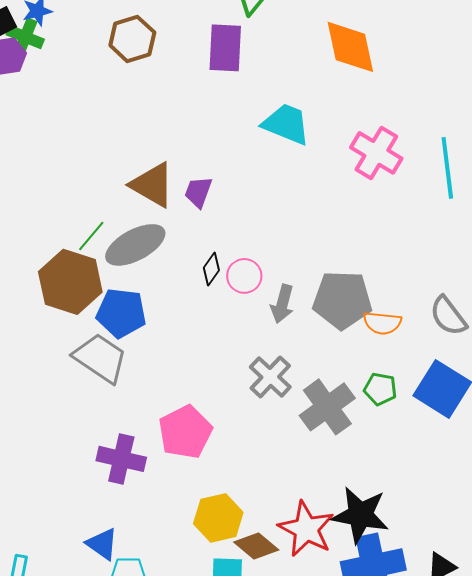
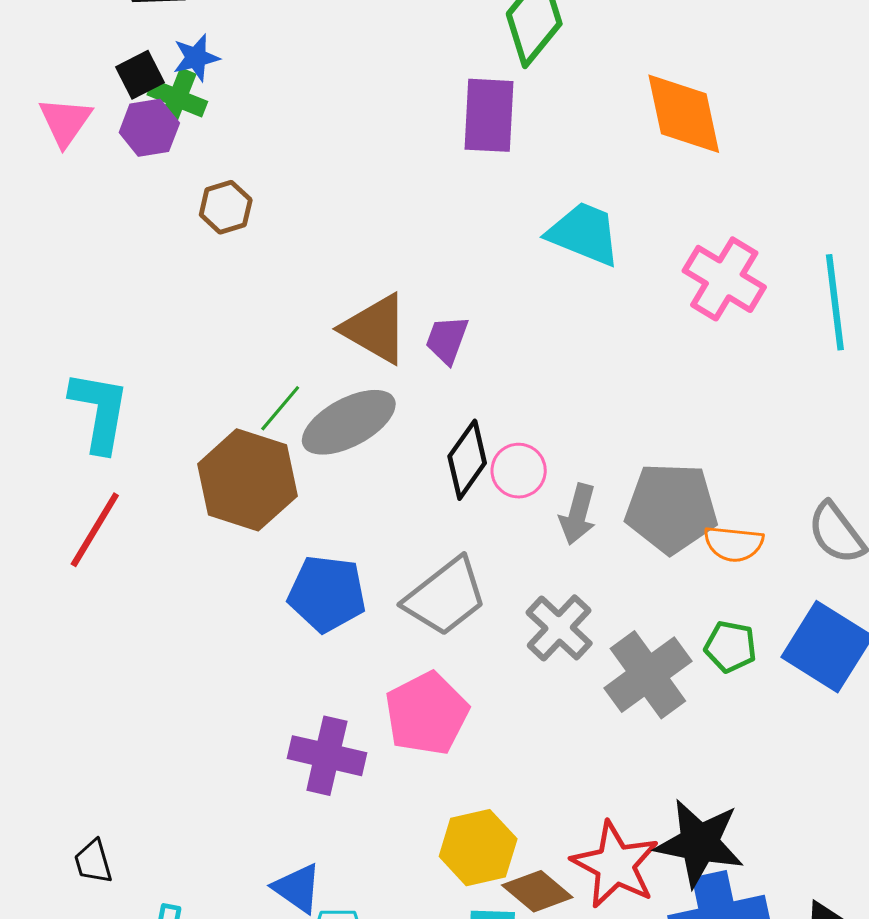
brown hexagon: (132, 39) -> (226, 207), moved, size x0.7
black diamond: (211, 269) -> (467, 460), size x1.5
blue pentagon: (121, 313) -> (327, 594), moved
gray trapezoid: (100, 358) -> (445, 597), moved, turned 108

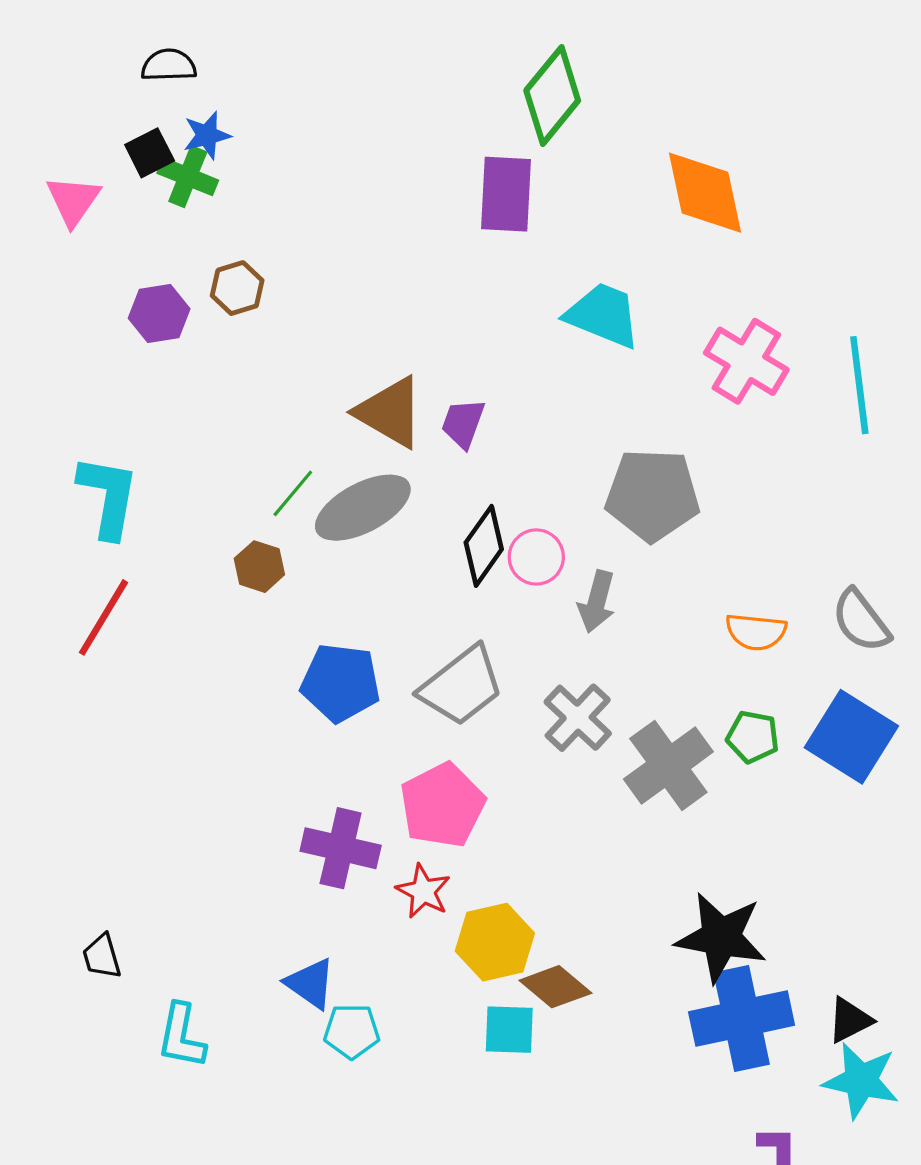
purple hexagon: (149, 128) -> (159, 314), moved
brown hexagon: (247, 480) -> (259, 567), size x0.5
gray pentagon: (671, 508) -> (652, 495), moved
red star: (615, 865) -> (423, 891), moved, size x0.6

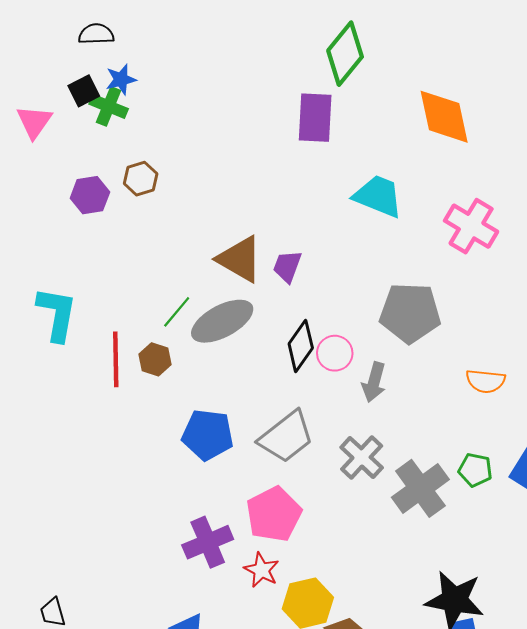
red line: (103, 617) -> (116, 359), moved, turned -32
orange semicircle: (756, 632) -> (486, 381), moved
purple cross: (341, 848) -> (208, 542), turned -36

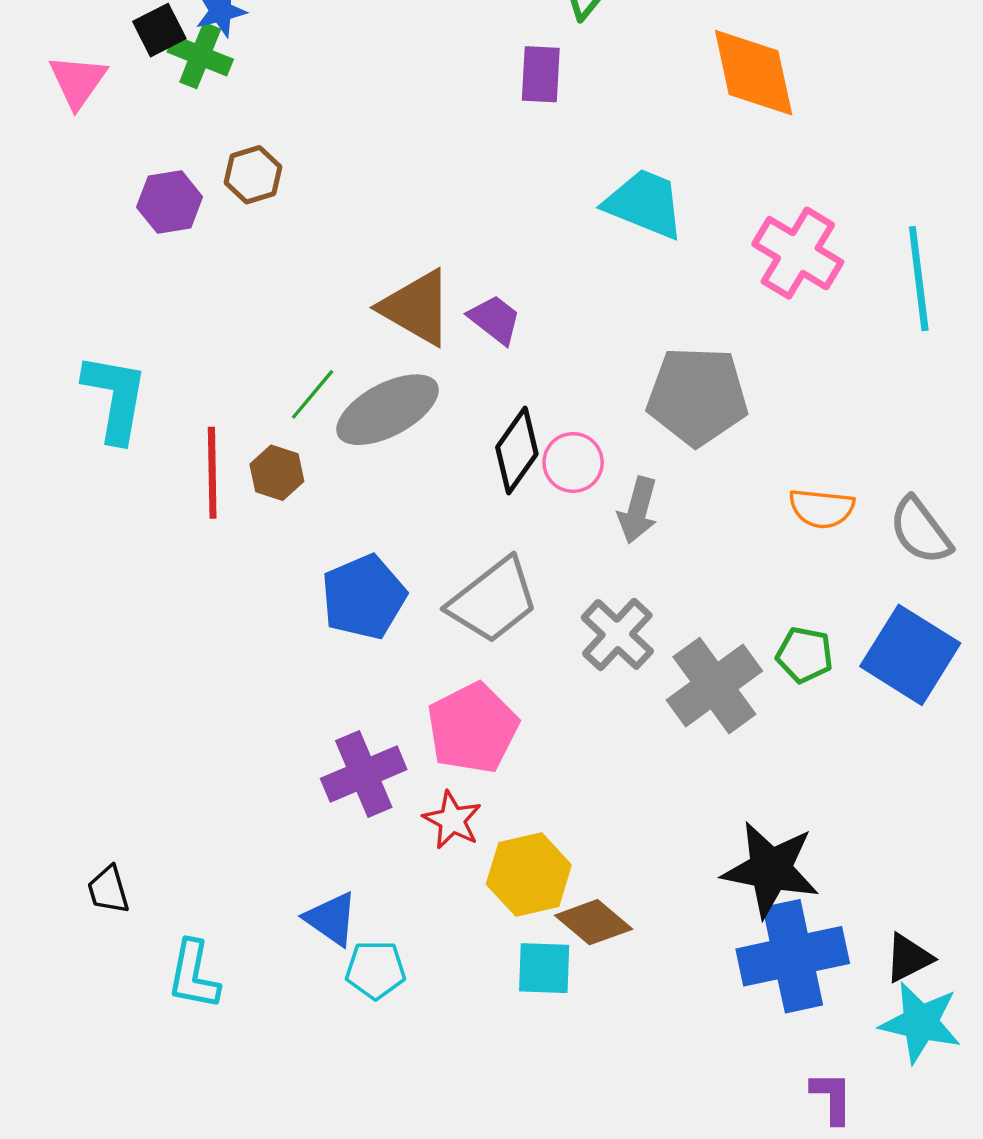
purple rectangle: (315, 118) -> (541, 74), size x0.7
purple trapezoid: (287, 266) -> (495, 319), turned 108
blue pentagon: (208, 435) -> (364, 597), turned -30

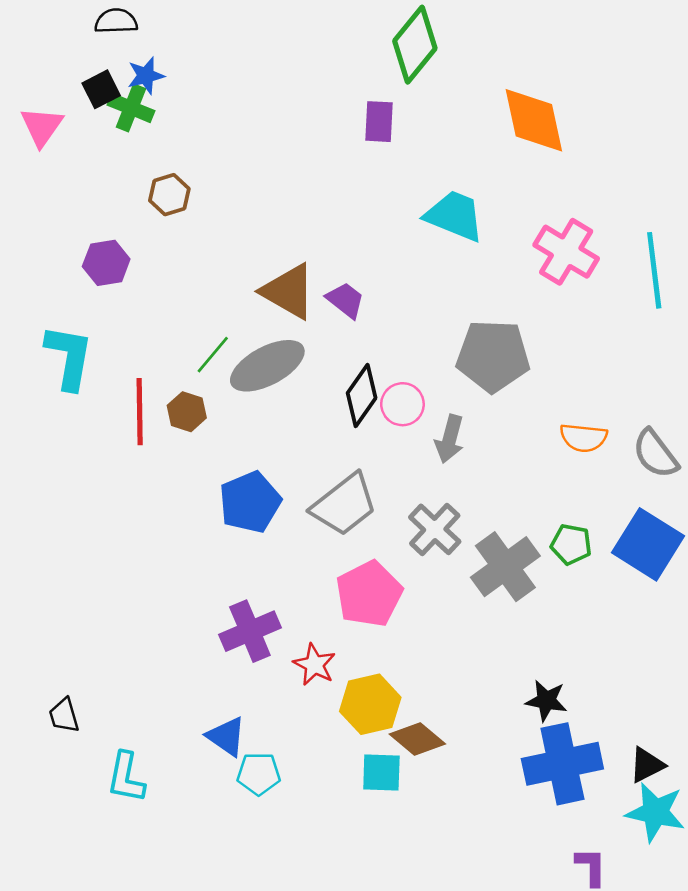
purple hexagon: (170, 202) -> (106, 263), moved
pink pentagon: (473, 728) -> (369, 594), moved
black star: (771, 869) -> (546, 701), size x0.6

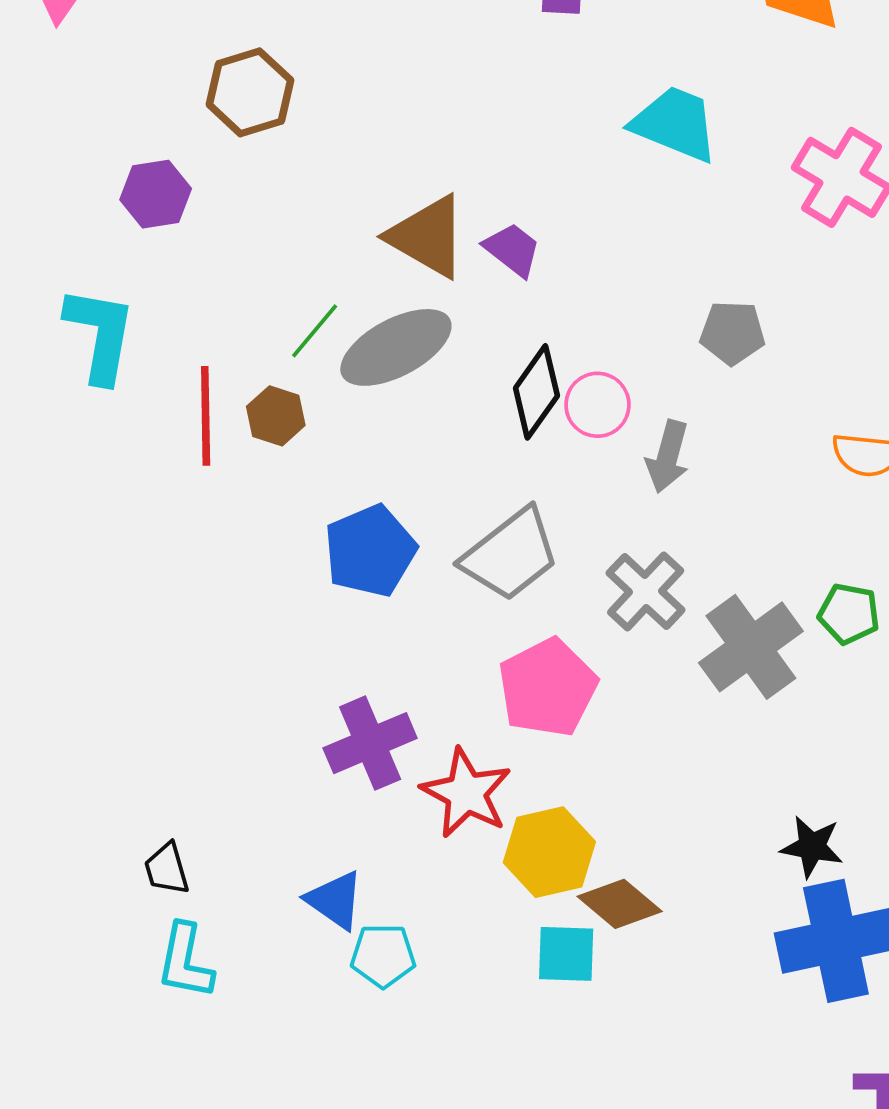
brown hexagon: (169, 195) -> (250, 92), size x1.4
gray pentagon: (493, 356) -> (732, 333), size x0.6
red star: (314, 665) -> (466, 793), size x1.4
black trapezoid: (64, 715) -> (167, 869), moved

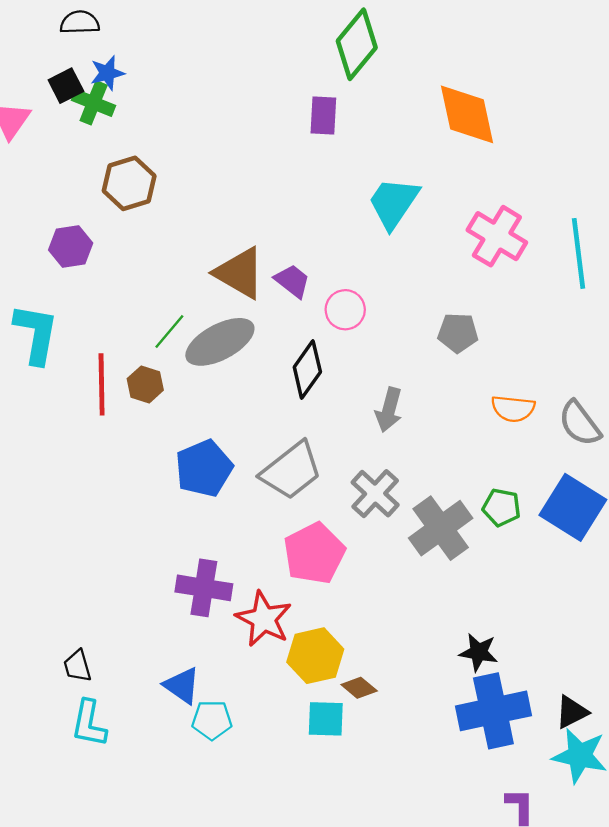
cyan trapezoid: (675, 124) -> (394, 203), turned -78
gray pentagon: (732, 333) -> (458, 333), moved
pink circle: (597, 405) -> (345, 310), moved
purple cross: (370, 743) -> (204, 588), turned 32
brown diamond: (620, 904) -> (359, 688), size x0.7

